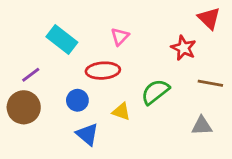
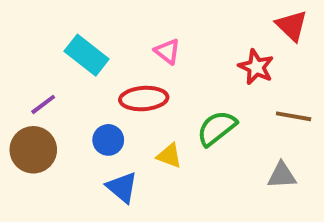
pink triangle: (120, 37) -> (167, 51), turned -36

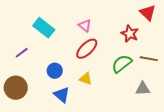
red ellipse: (144, 99) -> (87, 49), moved, turned -40
green semicircle: (217, 128) -> (122, 64), moved
brown circle: (33, 150) -> (16, 88), moved

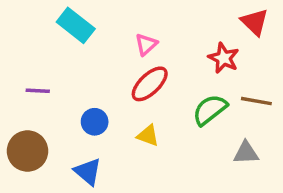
pink triangle: (85, 26) -> (146, 44), turned 40
cyan rectangle: (44, 28) -> (76, 25), moved
purple line: (22, 53) -> (38, 91), turned 40
blue triangle: (62, 95) -> (88, 172), moved

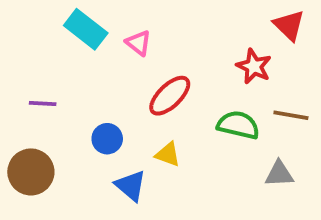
pink triangle: (146, 44) -> (138, 43), moved, turned -40
green semicircle: (210, 110) -> (238, 125), turned 51
blue triangle: (88, 172) -> (131, 186), moved

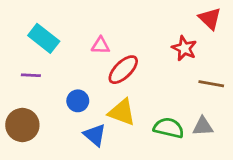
cyan rectangle: (86, 29) -> (44, 38), moved
pink triangle: (138, 43) -> (100, 45), moved, turned -36
green semicircle: (238, 125) -> (169, 128), moved
yellow triangle: (168, 154) -> (122, 112), size x1.5

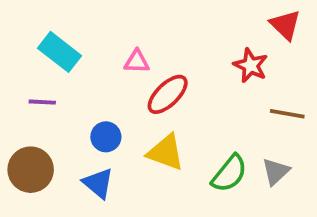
gray triangle: (203, 126) -> (276, 172), turned -40
green semicircle: (169, 128) -> (229, 173), turned 116
blue triangle: (95, 135) -> (98, 183), moved

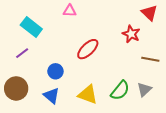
pink triangle: (137, 62) -> (70, 11), moved
purple line: (42, 102) -> (22, 53), turned -40
yellow triangle: (166, 152) -> (88, 95), moved

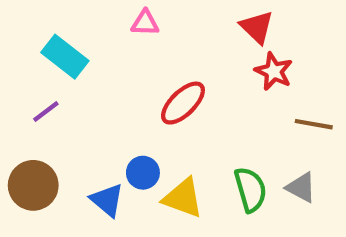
red triangle: (149, 13) -> (257, 27), moved
blue circle: (55, 71) -> (143, 173), moved
gray triangle: (144, 89) -> (301, 187), turned -49
green semicircle: (120, 90) -> (250, 190), turned -55

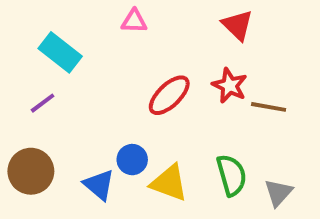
red star: (274, 71) -> (230, 85), moved
brown line: (314, 124) -> (269, 107), moved
gray triangle: (301, 187) -> (278, 193), moved, turned 44

